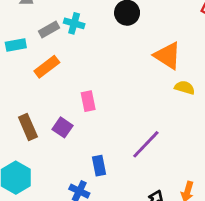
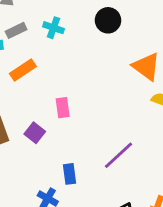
gray rectangle: (49, 30) -> (16, 30), moved

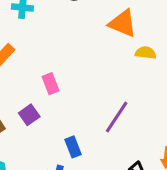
purple square: (35, 133) -> (29, 115), turned 30

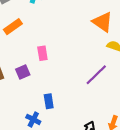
purple line: (117, 117) -> (96, 75), moved

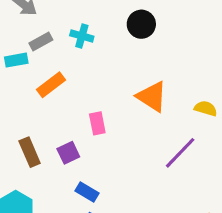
orange triangle: (103, 22) -> (152, 97), moved
blue rectangle: (49, 101) -> (87, 192), moved, turned -48

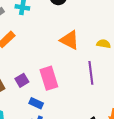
pink rectangle: (97, 123) -> (49, 78), moved, size x1.6
purple line: (180, 153) -> (91, 73), turned -45

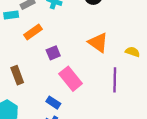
pink rectangle: (49, 78) -> (71, 79), turned -30
purple square: (22, 80) -> (53, 53), moved

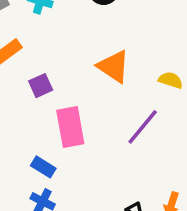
pink rectangle: (71, 79) -> (70, 127), turned 30
purple line: (115, 80) -> (143, 127), turned 40

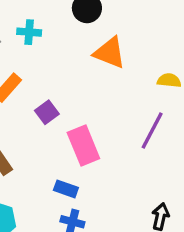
orange triangle: (114, 67) -> (110, 53), moved

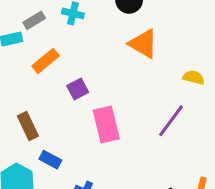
blue rectangle: (66, 189) -> (50, 160), moved

